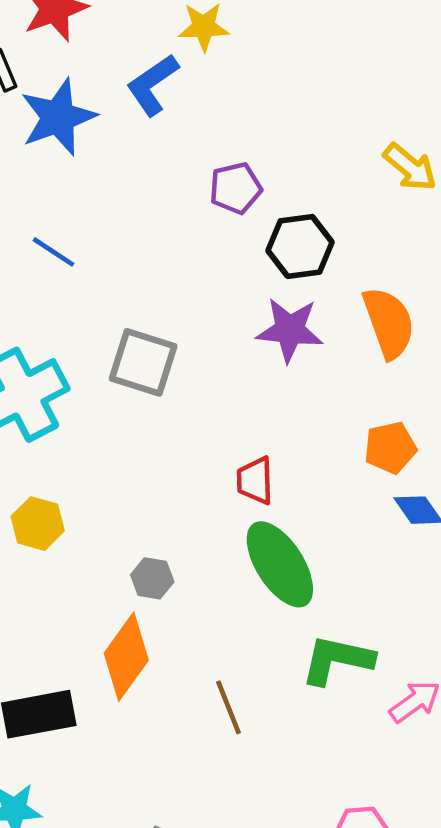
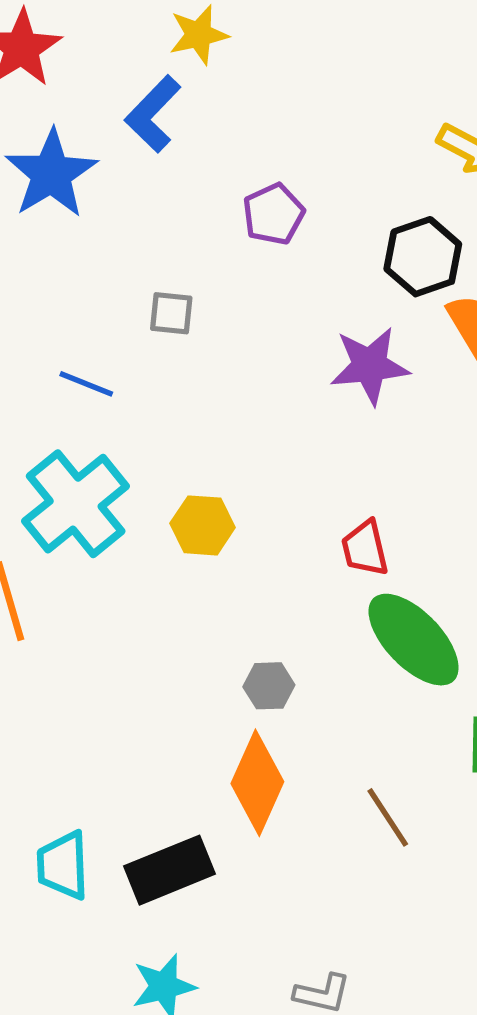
black hexagon: (300, 246) -> (423, 257), moved
blue line: (54, 252) -> (86, 384), moved
gray square: (143, 362) -> (171, 313), moved, size x0.6
yellow hexagon: (38, 524) -> (203, 525), moved

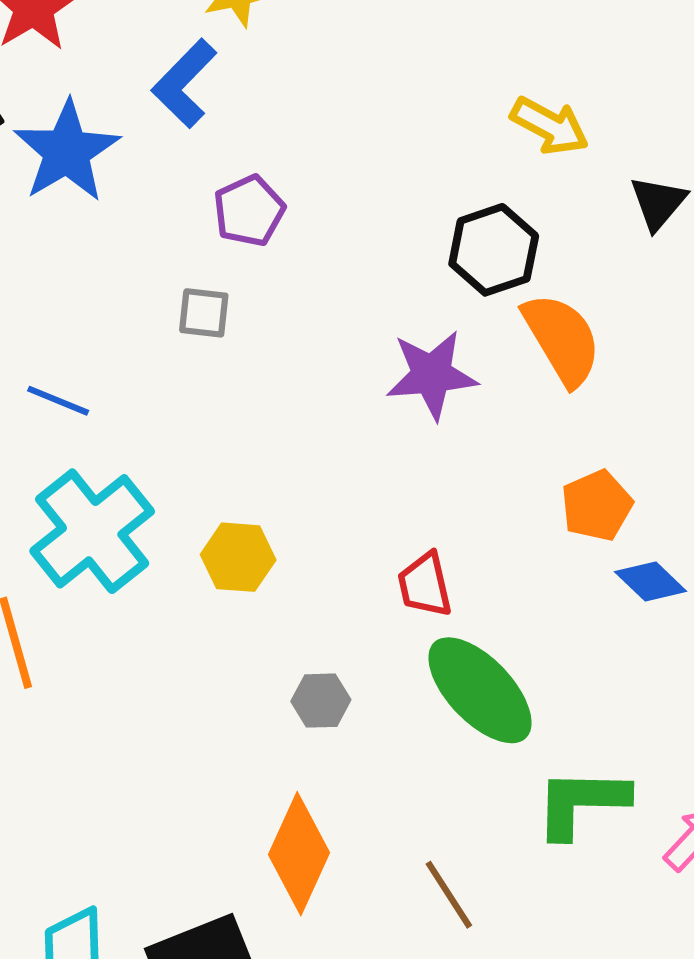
purple pentagon: (273, 214) -> (249, 211), moved
blue line: (86, 384) -> (58, 401), moved
gray hexagon: (269, 686) -> (321, 701), moved

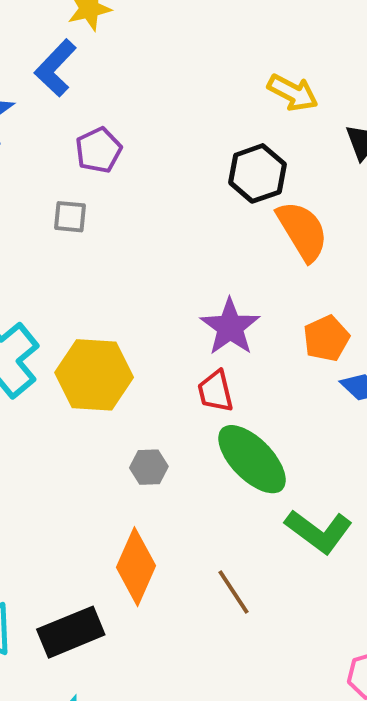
purple star: (432, 375) -> (230, 327), moved, turned -30
yellow hexagon: (238, 557) -> (94, 375), size x1.6
green L-shape: (581, 803) -> (319, 531), turned -144

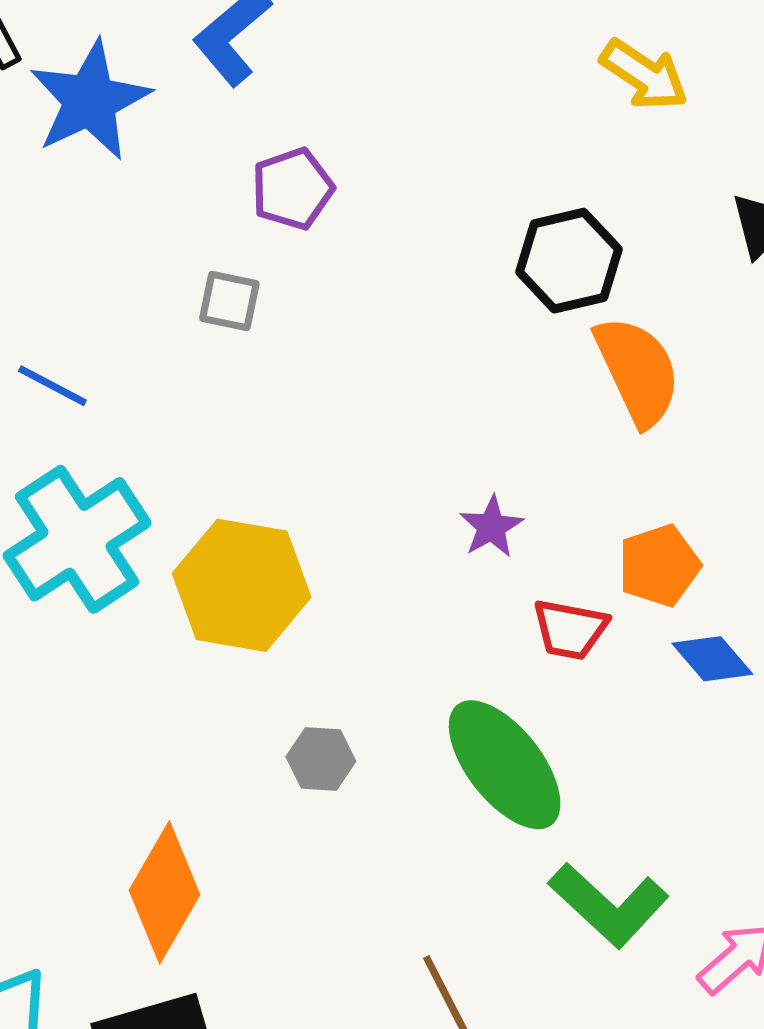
yellow arrow: (293, 93) -> (644, 75), moved
purple star: (230, 327) -> (491, 527), size x0.6
red trapezoid: (215, 391) -> (570, 629), moved, turned -72
orange diamond: (136, 567) -> (164, 892), moved

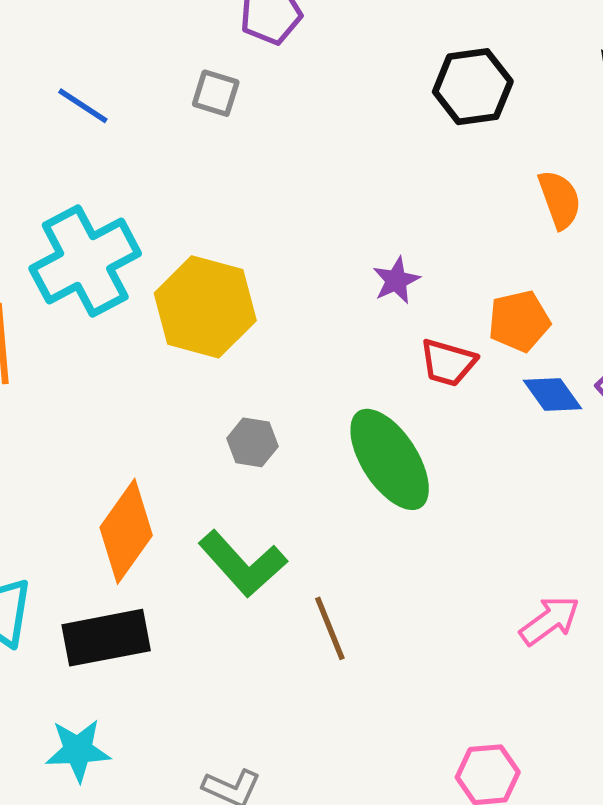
orange semicircle: (638, 371) -> (560, 199), moved, size x0.7
blue line: (52, 386) -> (83, 106), moved
green L-shape: (609, 905) -> (243, 564), moved

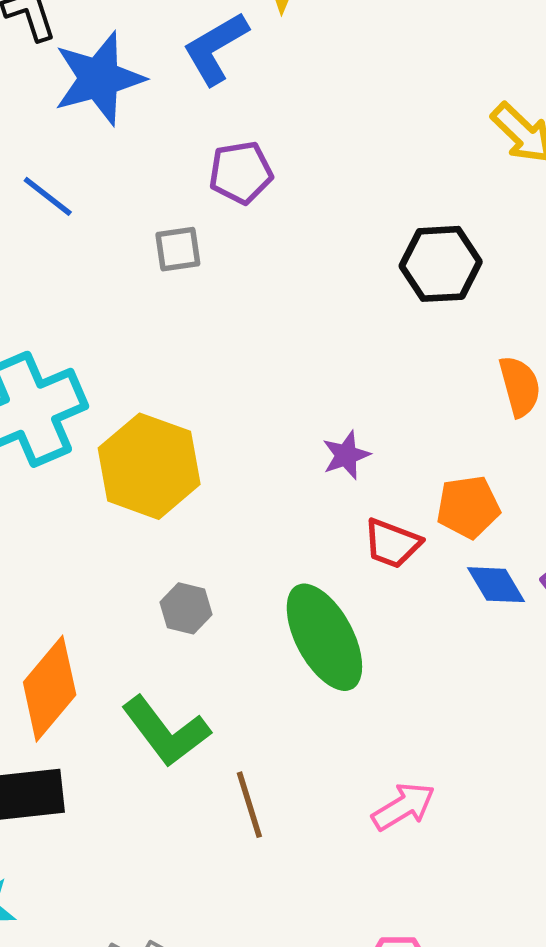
gray square: (216, 93) -> (178, 249), turned -30
blue line: (83, 106) -> (48, 196), moved
pink arrow: (550, 620) -> (403, 807), moved

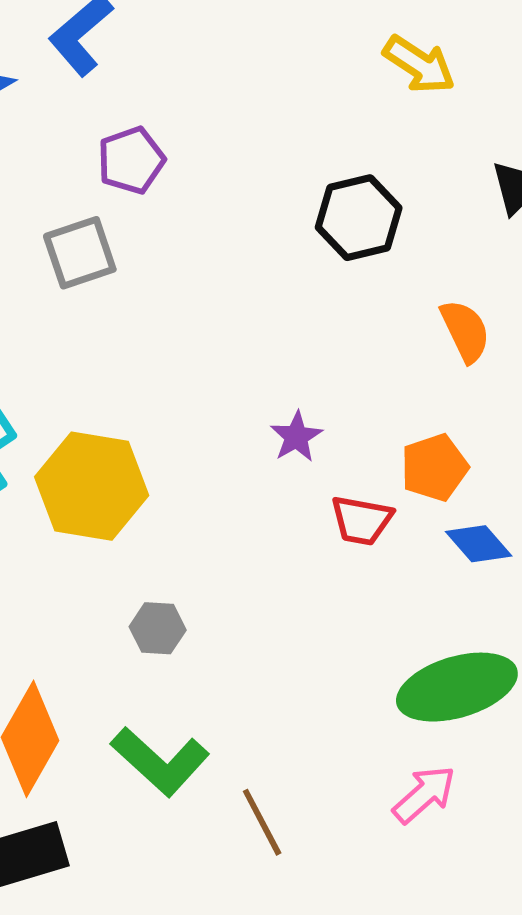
gray square: (178, 249) -> (80, 253), size x1.4
green ellipse: (324, 637) -> (457, 687), moved, turned -68

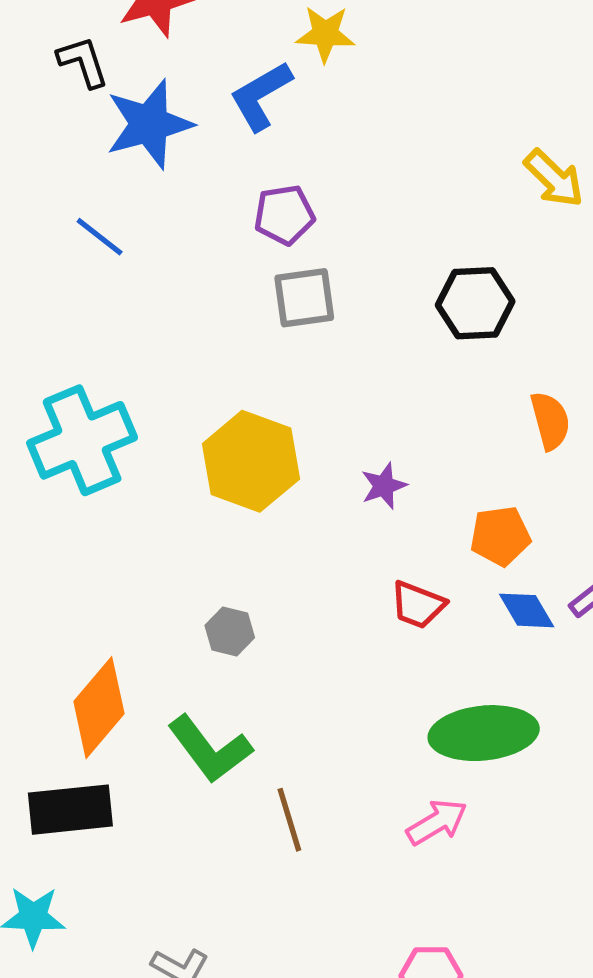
gray square: (80, 253) -> (304, 298), moved
yellow hexagon: (92, 486) -> (251, 461), moved
red trapezoid: (362, 520) -> (418, 605), moved

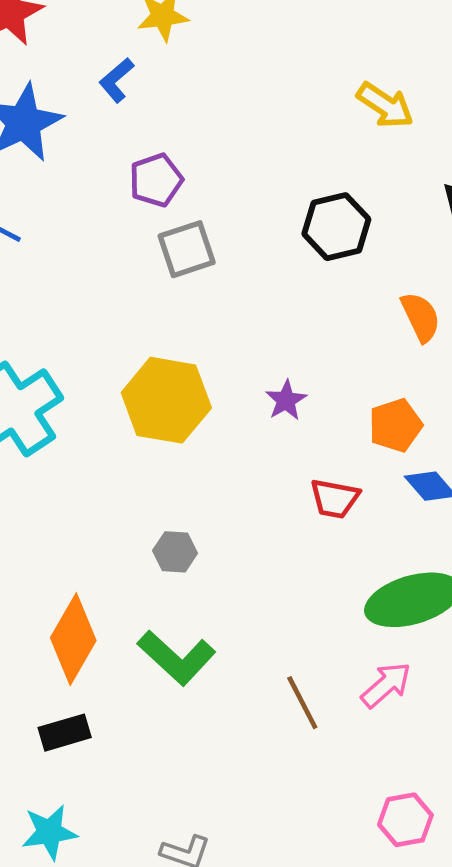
blue L-shape: (261, 96) -> (117, 80), size x0.7
black rectangle: (70, 810) -> (65, 733), size x0.7
brown line: (289, 820) -> (302, 703), moved

